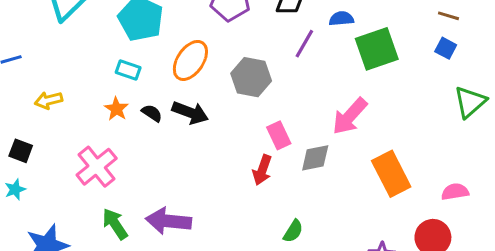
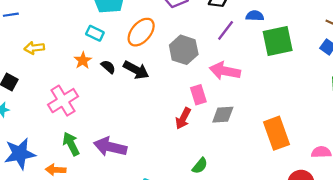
pink arrow: (350, 116) -> (225, 71), moved, turned 52

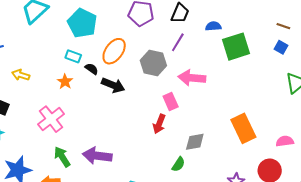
purple line: (226, 30) -> (178, 42), moved
yellow arrow: (34, 48) -> (21, 75), turned 30
black semicircle: (108, 67) -> (92, 69), moved
gray diamond: (223, 115) -> (195, 142), moved

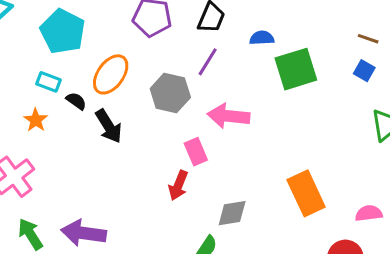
black arrow: (113, 85) -> (109, 126), turned 35

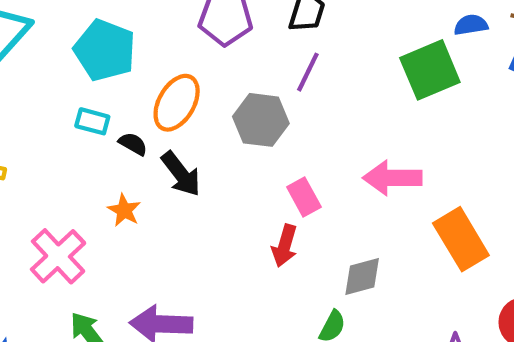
blue semicircle: (262, 38) -> (471, 25), moved
pink arrow: (228, 116) -> (392, 178), moved
orange star: (36, 120) -> (124, 210), moved

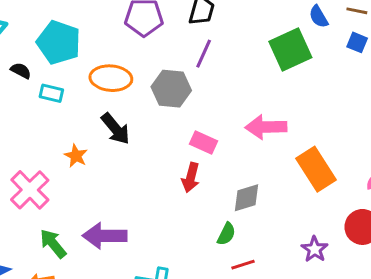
blue semicircle: (471, 25) -> (319, 17), turned -110
orange ellipse: (177, 103) -> (111, 78), turned 66
black semicircle: (133, 144) -> (21, 71), moved
pink rectangle: (304, 197) -> (203, 143), turned -35

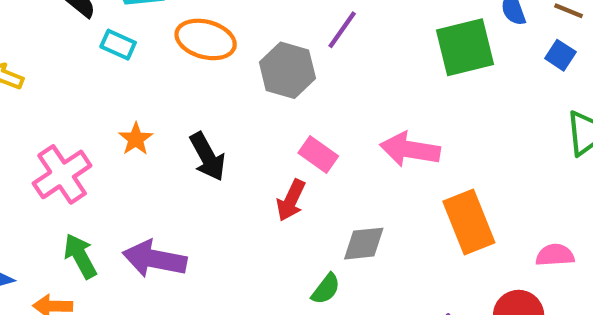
black arrow: (116, 129) -> (207, 157), moved

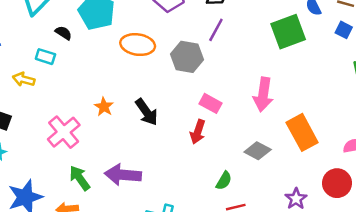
cyan rectangle: (118, 45) -> (45, 57), moved
pink arrow: (410, 149) -> (263, 94), turned -84
gray diamond: (364, 244) -> (258, 151), moved, turned 40

